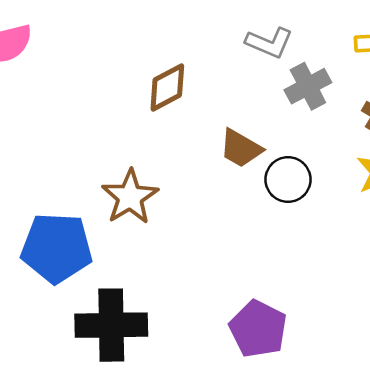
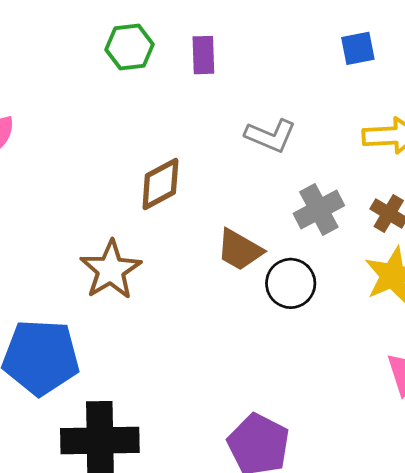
gray cross: (308, 86) -> (319, 210), moved
brown star: (130, 197) -> (111, 270), moved

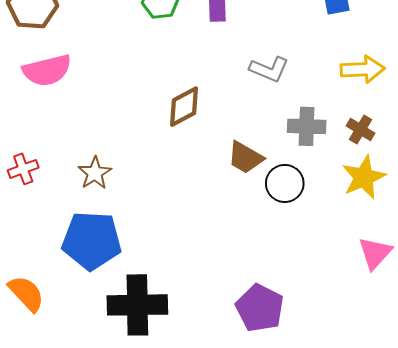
gray cross: (319, 210) -> (307, 126), turned 30
brown star: (111, 270) -> (95, 173), moved, size x0.7

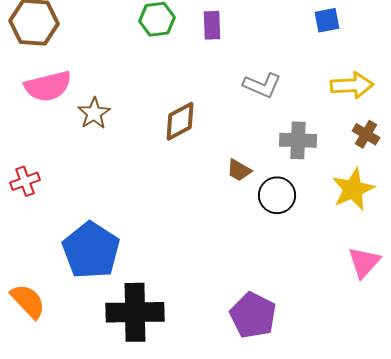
brown cross: (361, 129) -> (366, 134), moved
brown trapezoid: (245, 158) -> (239, 170), size x0.7
brown star: (95, 173) -> (94, 113), moved
blue pentagon: (92, 241) -> (91, 250), turned 30

